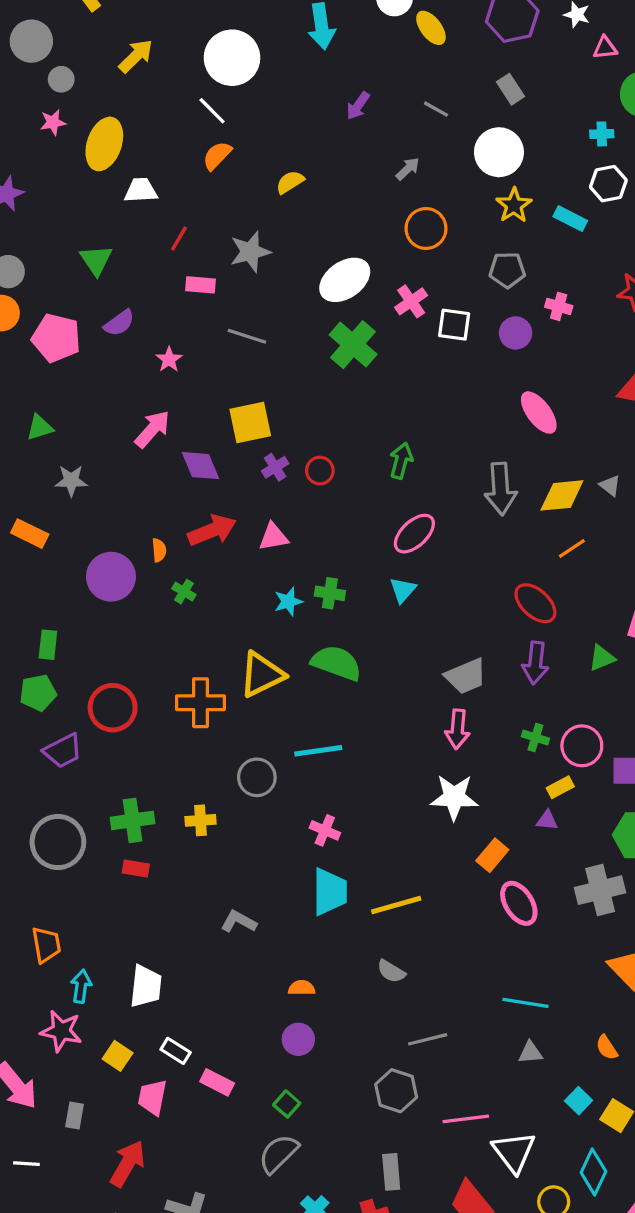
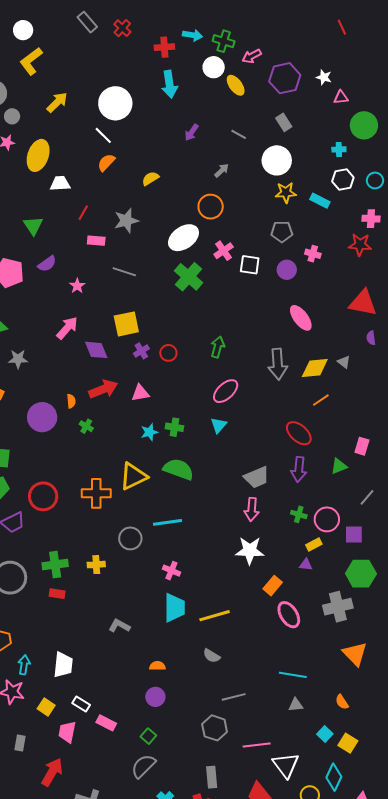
yellow star: (514, 205) -> (286, 193), turned 30
orange circle: (426, 228) -> (211, 207), moved

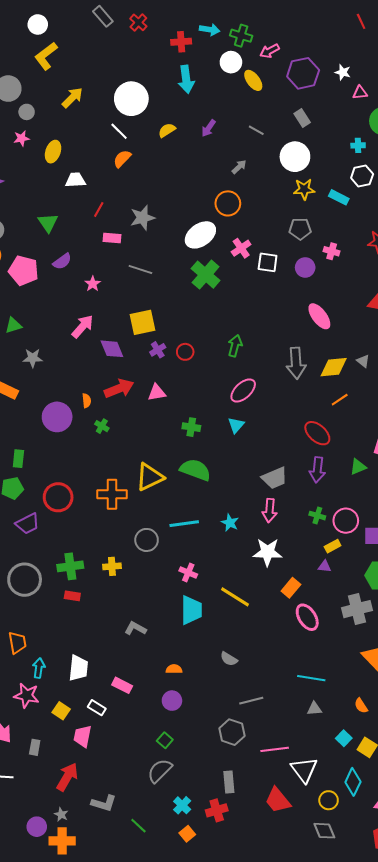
yellow ellipse: (38, 155) -> (53, 152), size x0.7
yellow semicircle: (150, 179) -> (167, 130), moved
cyan star: (149, 432) -> (230, 523), moved, turned -30
yellow line: (215, 616) -> (235, 597), moved, turned 48
pink rectangle: (106, 723) -> (122, 685), moved

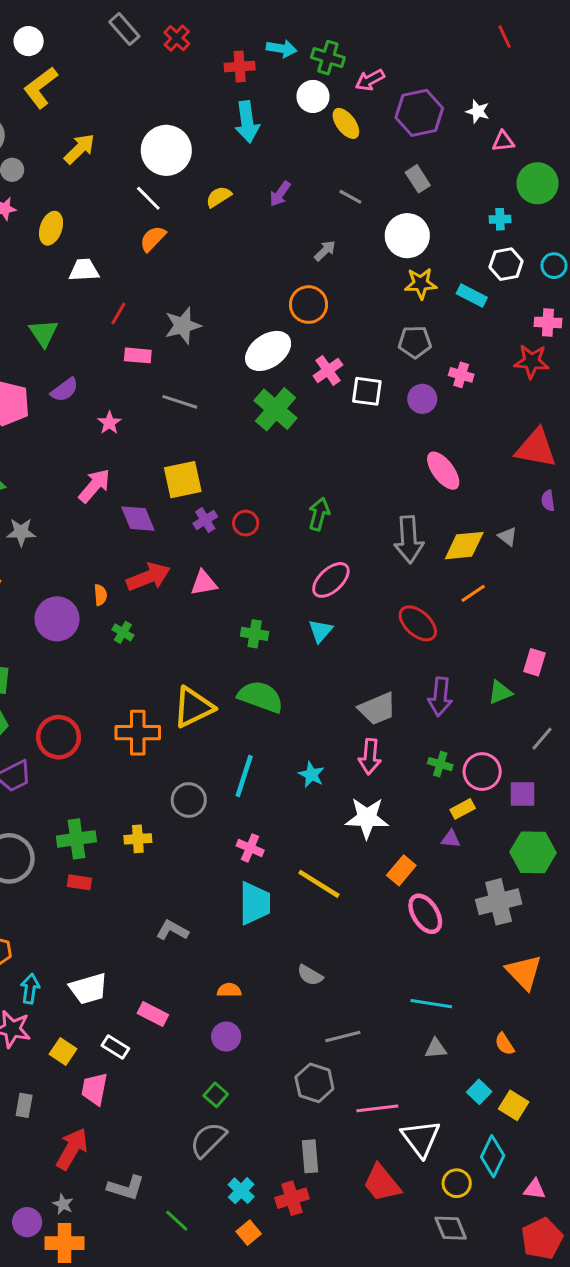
red ellipse: (317, 433) -> (418, 623), moved
cyan line: (184, 524) -> (244, 776), turned -64
white trapezoid: (78, 668) -> (88, 989), turned 68

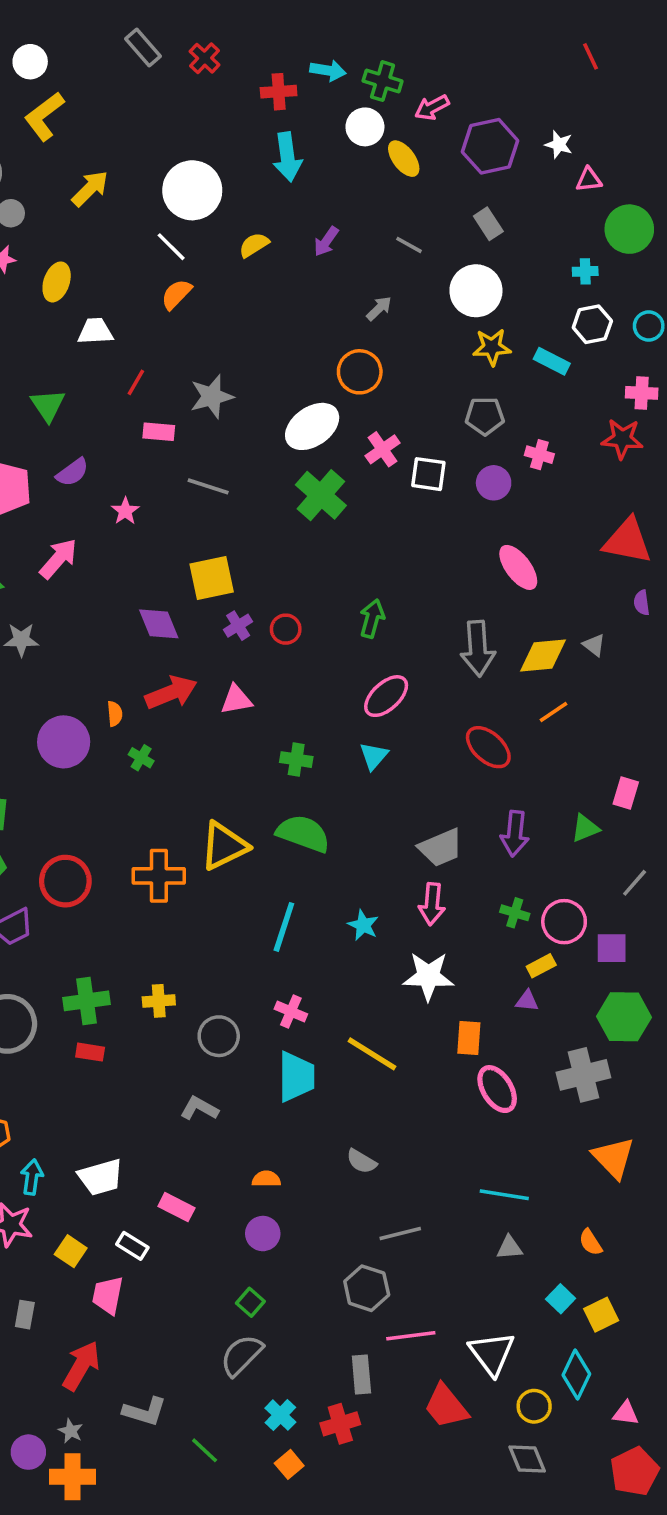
pink arrow: (94, 486) -> (58, 559), moved
gray circle: (189, 800) -> (219, 1036), moved
orange rectangle: (401, 870) -> (469, 1038), turned -36
yellow square: (514, 1105) -> (601, 1315), turned 32
pink line: (377, 1108) -> (411, 1336), moved

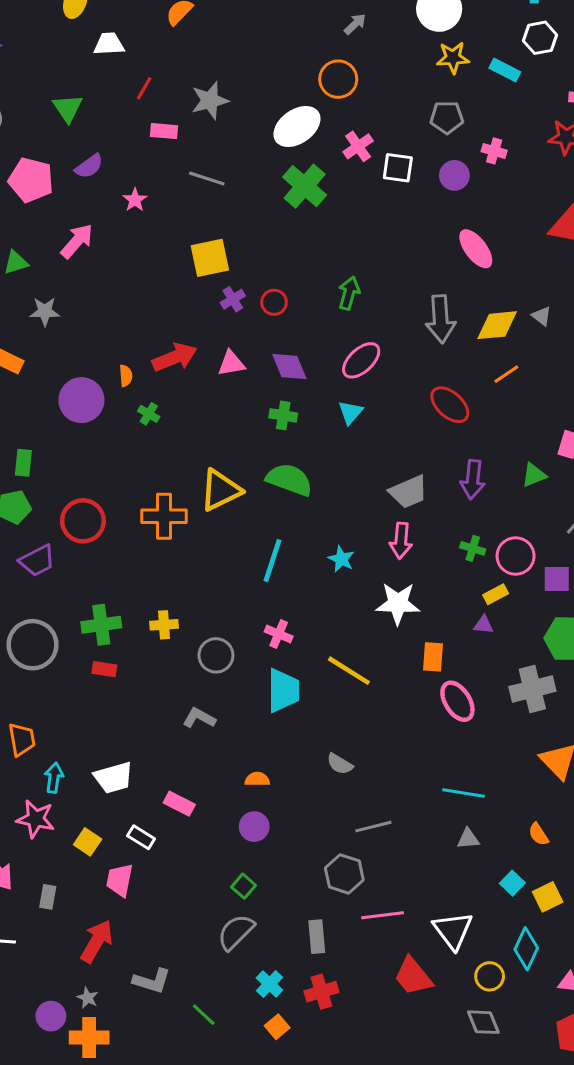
purple diamond: (159, 624) -> (289, 366), moved
gray rectangle: (361, 1375) -> (317, 937), moved

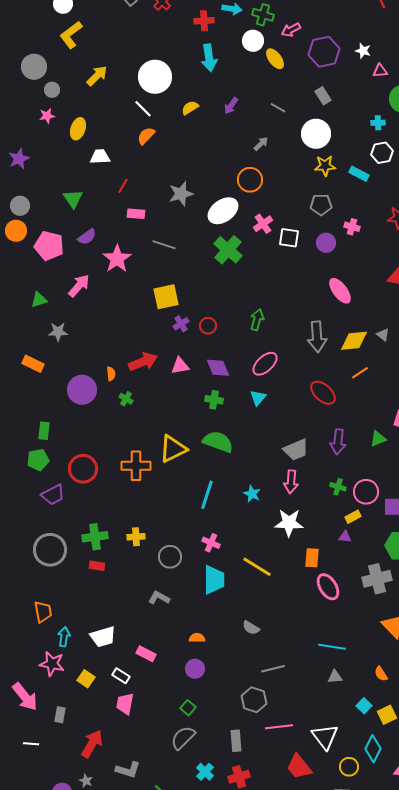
gray star: (210, 101) -> (181, 194), moved
pink star: (135, 200) -> (117, 259), size x1.8
pink trapezoid: (120, 880) -> (125, 704), moved

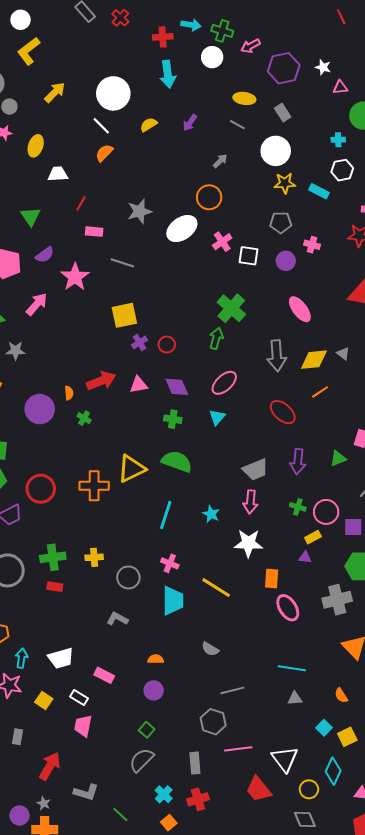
yellow ellipse: (275, 59) -> (244, 98), moved, turned -45
green cross: (228, 250) -> (231, 308), moved

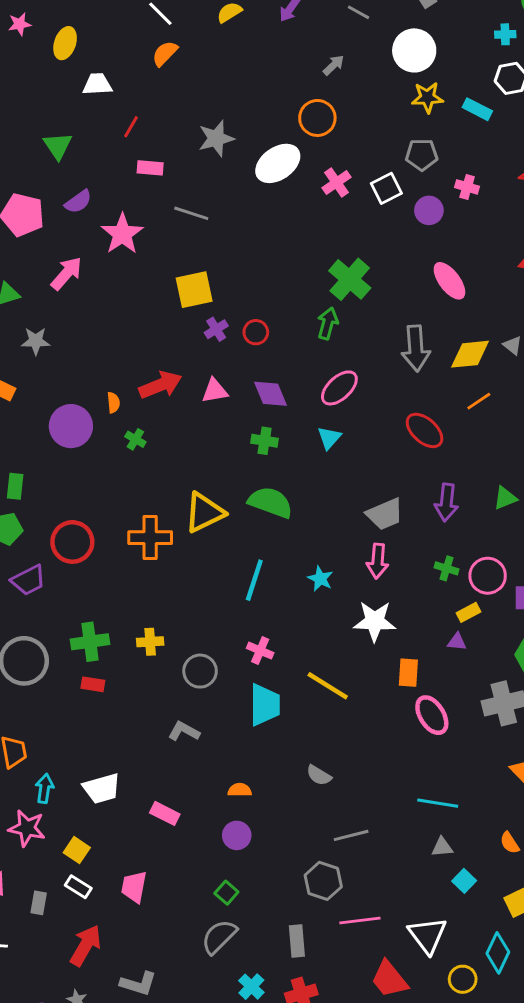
white square: (248, 256) -> (386, 188), moved, turned -35
white rectangle: (79, 697) -> (78, 887), moved
cyan square: (324, 728) -> (464, 881), moved

